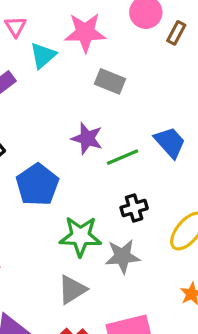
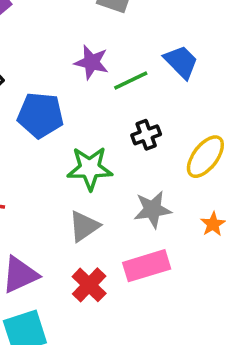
blue pentagon: (37, 185) -> (40, 115), turned -30
gray star: (122, 256) -> (153, 210), moved

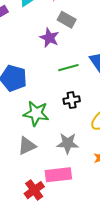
purple star: (92, 62) -> (49, 38), moved
red cross: (89, 285) -> (34, 190), moved

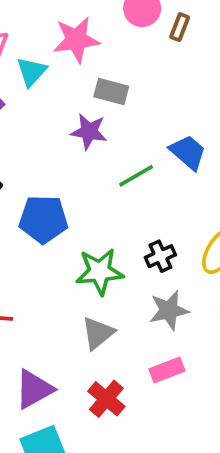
black cross: (72, 100) -> (160, 256), moved
pink rectangle: (58, 175) -> (167, 370), size x0.7
red cross: (34, 190) -> (106, 399), moved

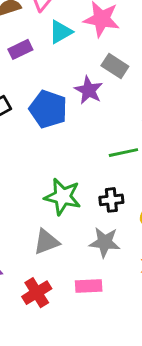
green line: (136, 176) -> (123, 153), moved
blue pentagon: (43, 219) -> (48, 109), moved

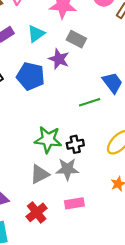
cyan triangle: (61, 32) -> (36, 34), moved
black cross: (111, 200) -> (75, 144), moved
gray star: (105, 242) -> (67, 169), moved

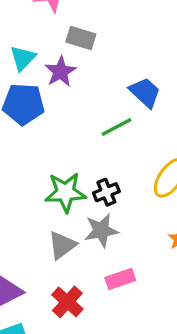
cyan triangle: (36, 34) -> (23, 58), moved
purple star: (59, 59) -> (60, 72), turned 30

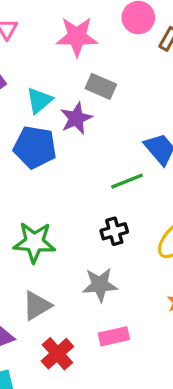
green star: (65, 192) -> (34, 242), moved
black cross: (106, 192) -> (114, 231), moved
gray triangle: (62, 245) -> (37, 306), moved

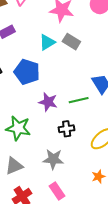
cyan triangle: (39, 100) -> (47, 42), moved
purple star: (76, 118) -> (48, 102), moved, turned 30
pink rectangle: (114, 336) -> (57, 191), turned 60

